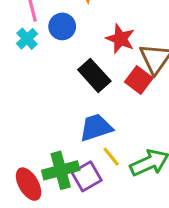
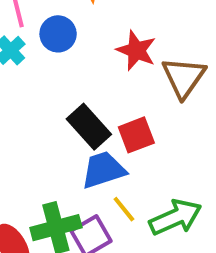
black rectangle: (94, 75) -> (89, 127), moved
red square: (139, 80) -> (136, 135), moved, turned 32

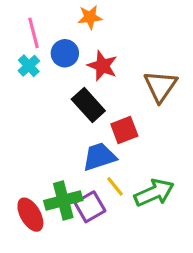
red star: (136, 50) -> (102, 66), moved
black rectangle: (89, 127) -> (88, 105), moved

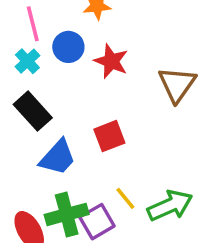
black rectangle: (88, 105) -> (33, 111), moved
red square: (124, 130) -> (109, 136), moved
blue trapezoid: (99, 157) -> (58, 157), moved, turned 150

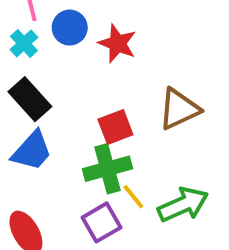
brown triangle: (177, 84) -> (179, 109), moved, turned 30
blue trapezoid: (58, 157) -> (32, 151), moved
green cross: (67, 214) -> (107, 169), moved

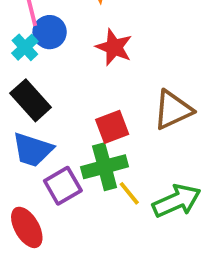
blue circle: (70, 28) -> (50, 32), moved
blue trapezoid: (32, 151) -> (32, 150), turned 66
purple square: (101, 222) -> (63, 186), moved

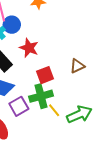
red star: (114, 47) -> (29, 48), moved
brown triangle: (173, 110) -> (77, 66), size x0.7

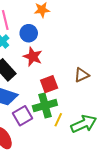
blue circle: (12, 25) -> (29, 33), moved
yellow line: (54, 110) -> (58, 120), turned 64

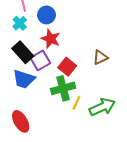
red square: (49, 84) -> (67, 67), turned -30
purple square: (23, 116) -> (40, 60), moved

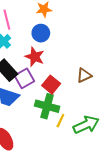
blue circle: (47, 15) -> (41, 33), moved
green cross: (63, 88) -> (47, 106), turned 30

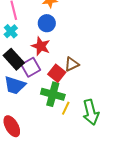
brown triangle: (84, 75) -> (72, 64), moved
green arrow: (86, 125) -> (91, 112), turned 100

